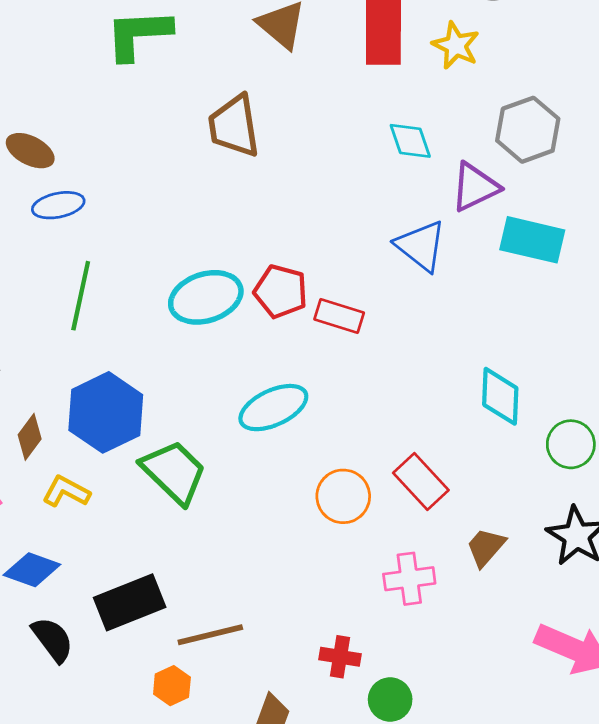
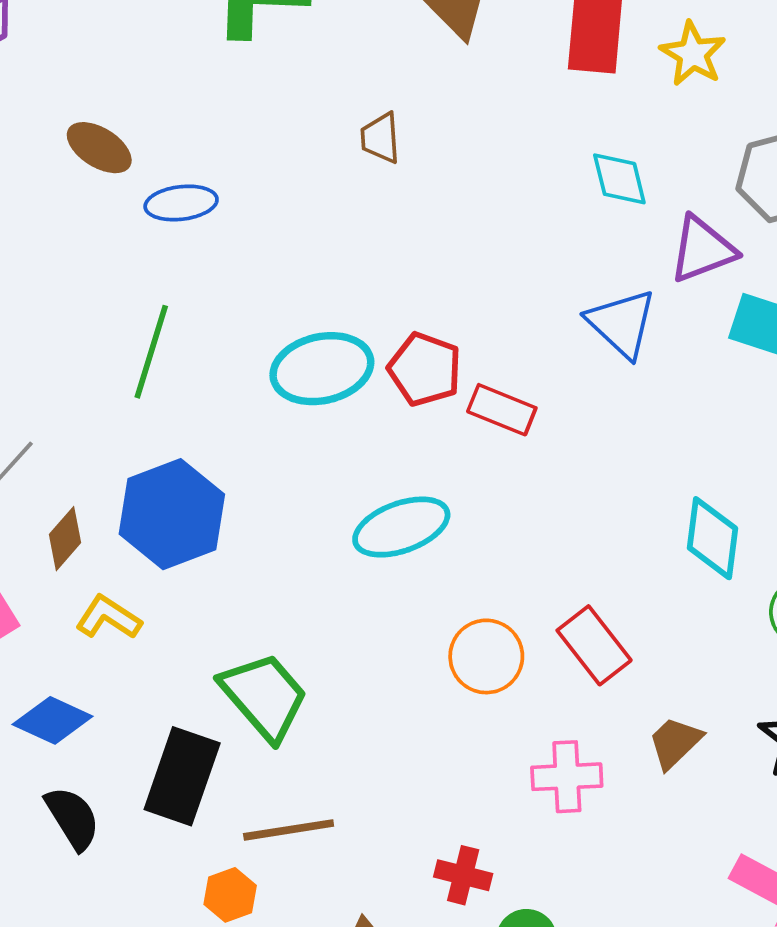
brown trapezoid: (234, 126) -> (380, 138), size x0.6
blue ellipse: (58, 205) -> (181, 203), moved
green trapezoid: (174, 472) -> (264, 696), moved
black rectangle: (130, 602) -> (182, 776), turned -54

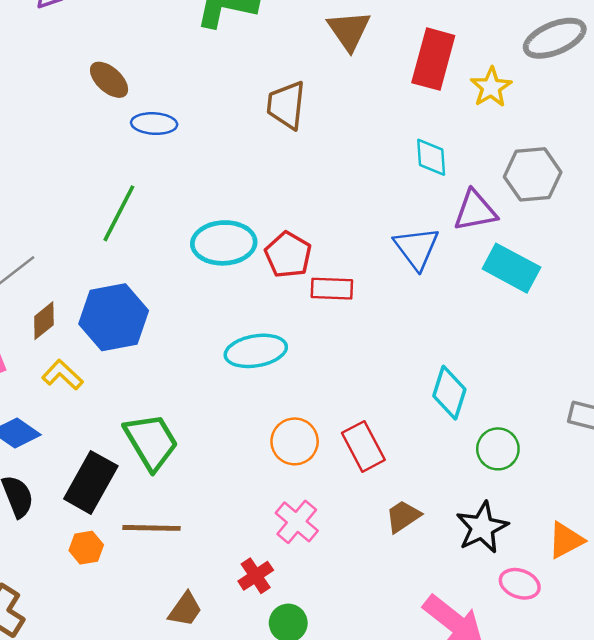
brown trapezoid: (380, 138) -> (286, 105), size x1.5
red rectangle: (502, 410) -> (332, 289), turned -30
pink cross: (567, 777) -> (297, 522), moved, turned 33
red cross: (463, 875) -> (256, 576), turned 32
orange hexagon: (230, 895) -> (86, 548), moved

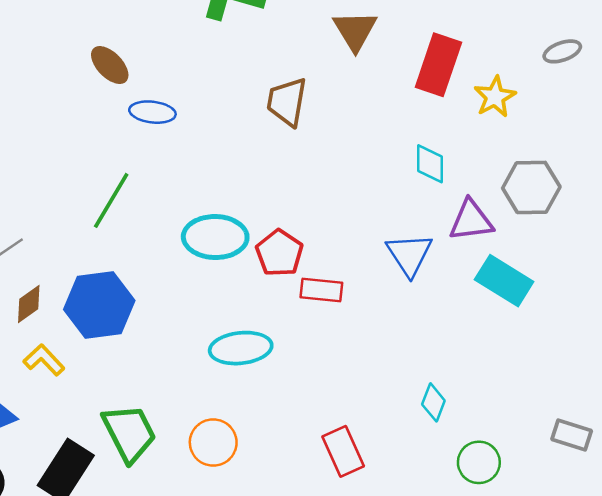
gray ellipse: (555, 38) -> (562, 51), size x0.6
cyan diamond: (449, 393) -> (433, 402), size x0.7
orange circle: (295, 441) -> (213, 443), moved

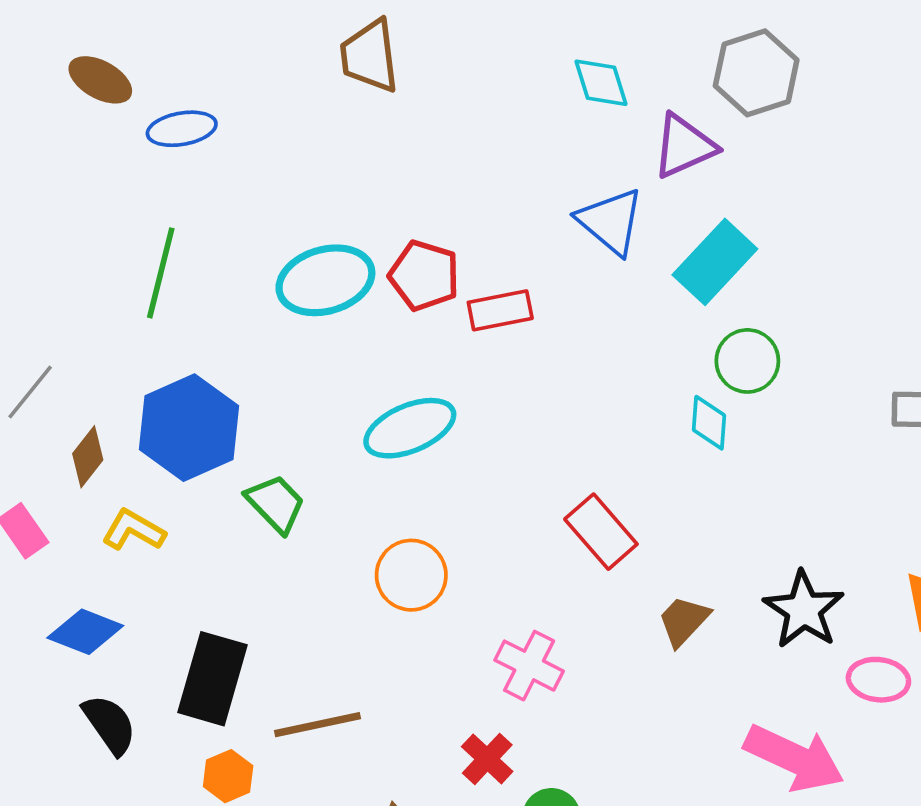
cyan rectangle: (504, 281) -> (715, 262), moved, turned -62
green trapezoid: (129, 433) -> (276, 504), moved, size x0.7
green circle: (479, 462) -> (747, 361), moved

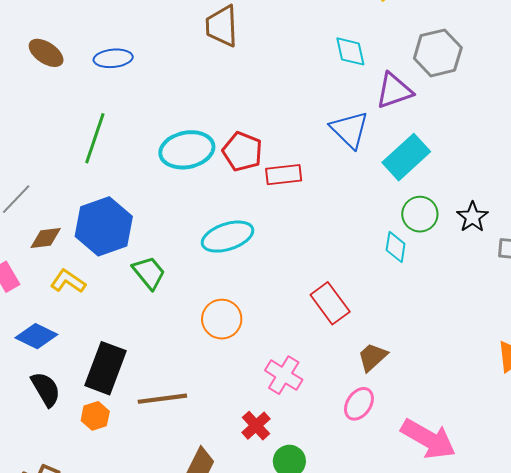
brown ellipse: (100, 80) -> (46, 53), moved
brown diamond: (88, 457) -> (46, 238), turned 40
black star: (804, 610) -> (472, 217), moved, size x0.7
pink ellipse: (878, 680) -> (359, 404), moved, turned -68
orange hexagon: (228, 776) -> (95, 416), moved

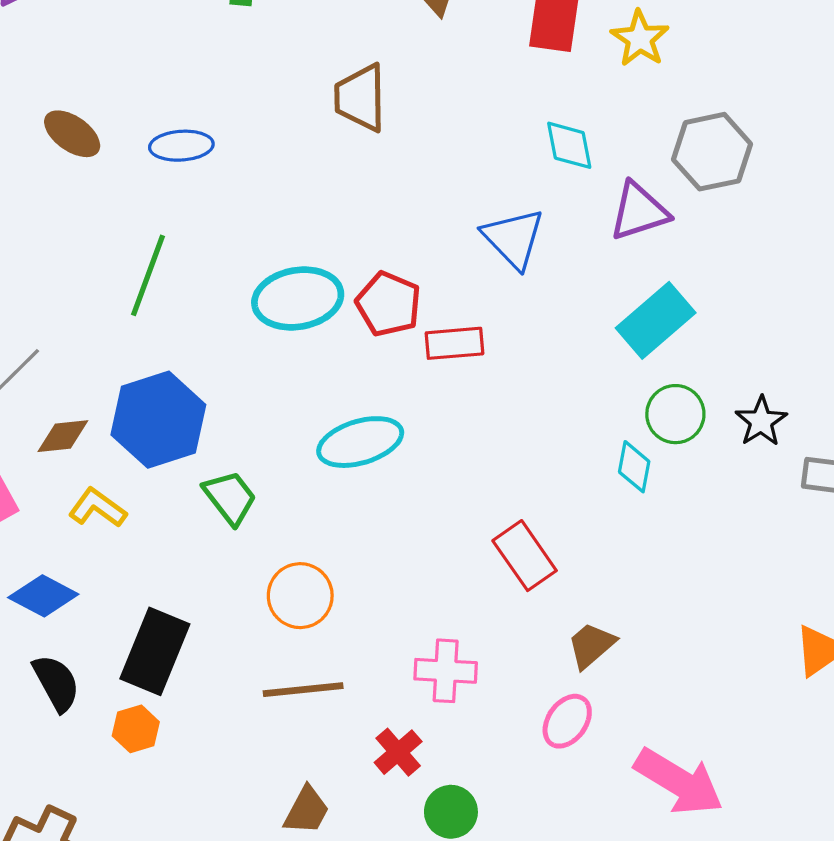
blue triangle: (350, 130) -> (513, 238), moved
orange circle: (222, 319) -> (300, 596), moved
pink cross: (284, 375) -> (446, 671), turned -30
brown line: (162, 399) -> (303, 690), moved

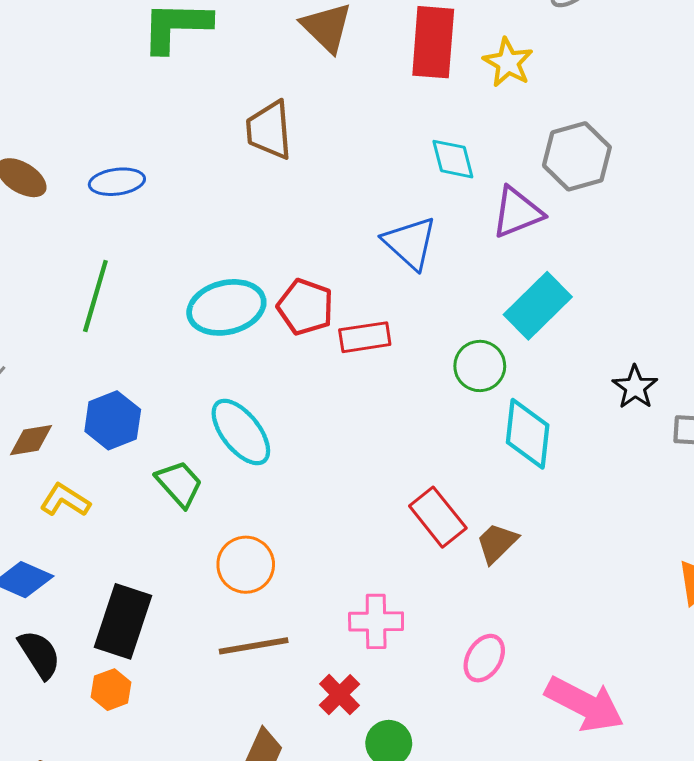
green circle: (675, 414) -> (480, 366), moved
blue hexagon: (158, 420) -> (113, 420), size x0.7
cyan ellipse: (360, 442) -> (241, 432), moved, turned 72
cyan diamond: (634, 467) -> (528, 434), size x1.6
brown trapezoid: (591, 645) -> (497, 543), moved

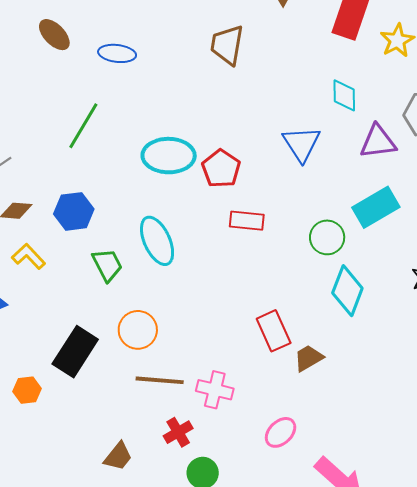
red rectangle: (365, 337) -> (247, 221), moved
black rectangle: (123, 621) -> (75, 352), moved
brown line: (254, 646) -> (160, 380), moved

